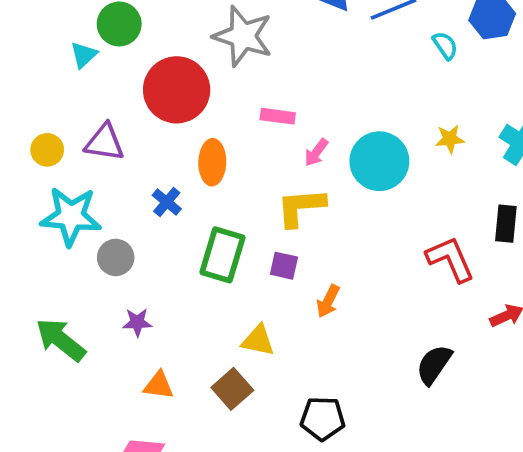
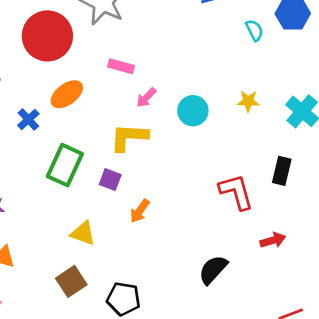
cyan circle: (379, 161) -> (193, 111), size x0.7
orange ellipse: (212, 162) -> (67, 94), turned 44
brown square: (232, 389) -> (71, 281), moved

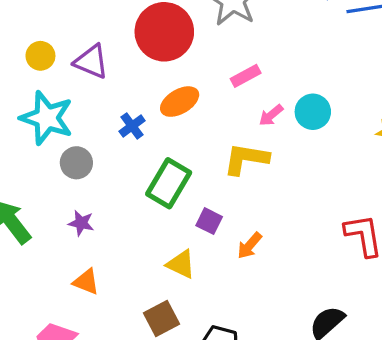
pink rectangle: (121, 66) -> (246, 76), turned -50
cyan circle: (193, 111) -> (313, 112), moved
purple square: (110, 180) -> (209, 221), moved

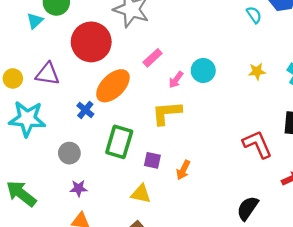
orange ellipse: (180, 102) -> (113, 86), size x1.4
gray circle: (76, 163) -> (69, 153), moved
purple star: (81, 223) -> (79, 188), moved

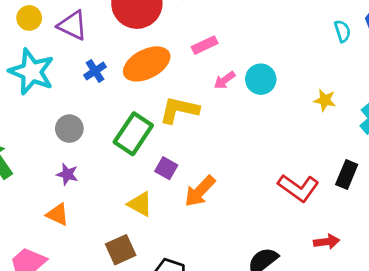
blue cross: (85, 110) -> (95, 71), moved
yellow L-shape: (167, 113) -> (179, 110), moved
red L-shape: (257, 144) -> (298, 188), turned 132
orange arrow: (183, 170) -> (200, 191), size x1.4

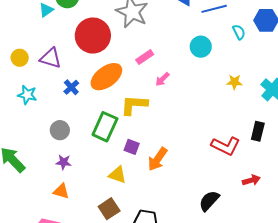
cyan star: (32, 72) -> (27, 95), size x0.6
cyan circle: (261, 79) -> (201, 47), moved

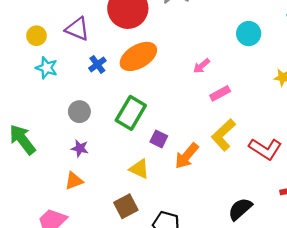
pink rectangle: (145, 57) -> (220, 93), moved
yellow circle: (20, 58) -> (36, 36), moved
yellow L-shape: (134, 105) -> (223, 135), moved, turned -52
orange triangle: (61, 191) -> (74, 181), turned -42

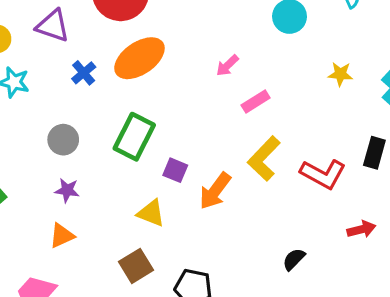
black semicircle: (240, 209) -> (294, 259), size x0.7

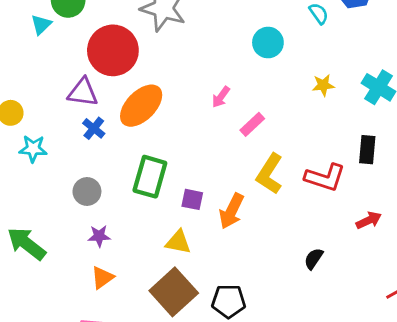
purple triangle: (53, 26) -> (83, 92), moved
brown square: (136, 266) -> (174, 292), size x1.5

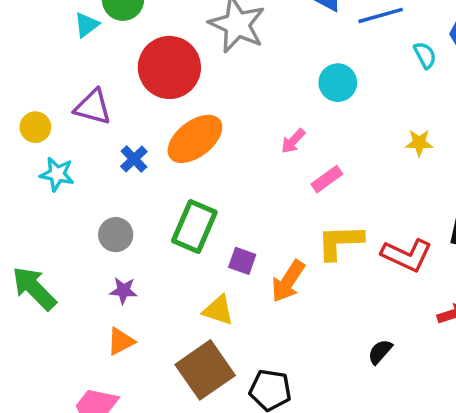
cyan circle: (268, 43) -> (338, 83), moved
purple triangle: (83, 92) -> (93, 107), moved
yellow L-shape: (270, 174) -> (340, 242), turned 48

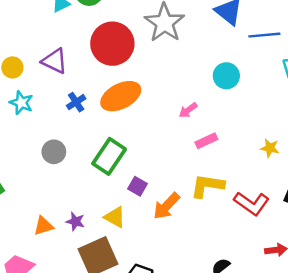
yellow star: (419, 143) -> (270, 148), moved
purple star: (123, 291) -> (75, 221), moved

